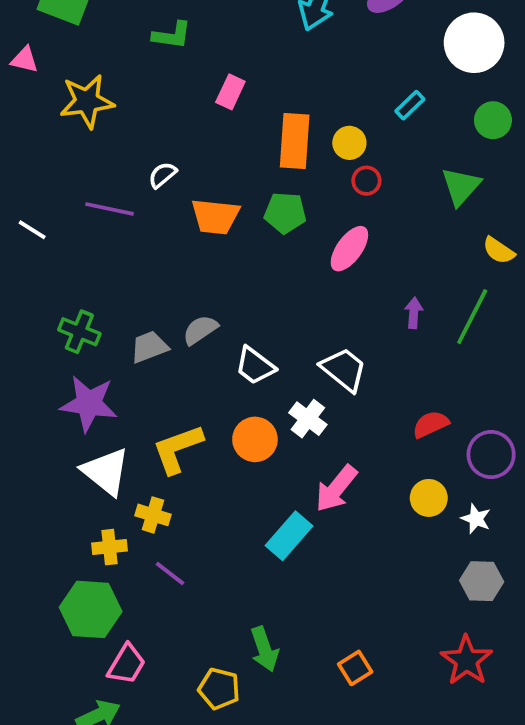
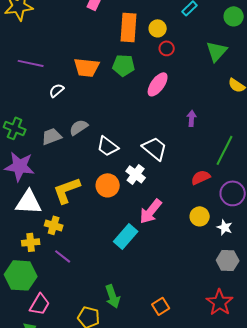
white semicircle: (162, 175) -> (57, 90), moved
green line: (472, 317) -> (225, 150), moved
white triangle: (106, 472) -> (29, 202), turned -36

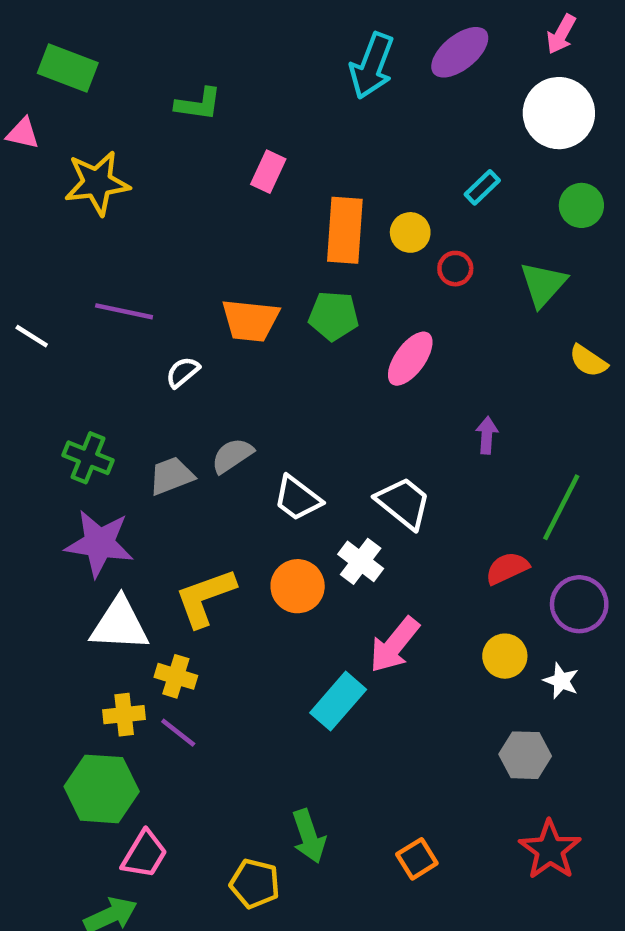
red circle: (167, 48) -> (455, 269), moved
purple line: (63, 256) -> (178, 733), moved
gray hexagon: (228, 260) -> (525, 755), moved

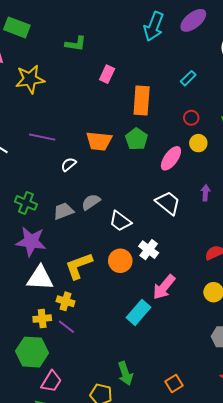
cyan rectangle: (482, 187) -> (188, 78), moved
yellow circle: (410, 232) -> (198, 143), moved
green pentagon: (334, 316) -> (136, 139), turned 30
white trapezoid: (403, 503) -> (168, 203), moved

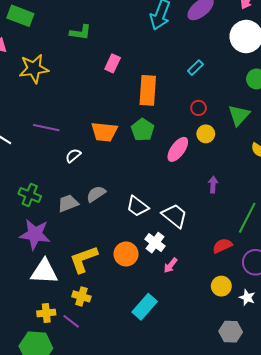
white trapezoid: (168, 203) -> (175, 216), moved
white trapezoid: (120, 221) -> (137, 206), moved
pink arrow: (164, 287) -> (171, 265), moved, size x0.6
yellow cross: (65, 301) -> (81, 296), moved

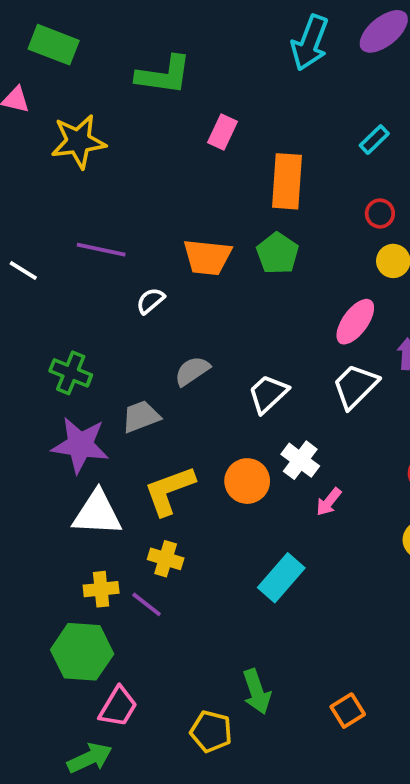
green L-shape: (80, 32) -> (164, 75), size x1.4
pink ellipse: (178, 149) -> (355, 322), moved
gray trapezoid: (68, 203) -> (141, 417), moved
white trapezoid: (137, 206) -> (268, 394), turned 100
white trapezoid: (175, 216) -> (355, 386), moved, turned -84

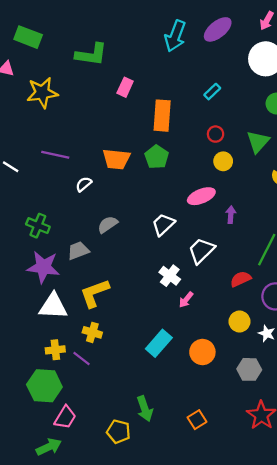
pink ellipse: (355, 322) -> (201, 196), turned 32
white trapezoid: (355, 386) -> (201, 251), moved
white trapezoid: (268, 394) -> (163, 225), moved
orange circle: (247, 481) -> (202, 352), moved

